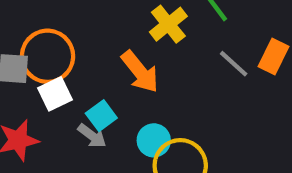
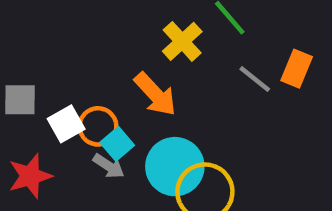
orange circle: (48, 56) -> (98, 126), moved, size x0.7
cyan circle: (154, 140) -> (175, 167), size x1.6

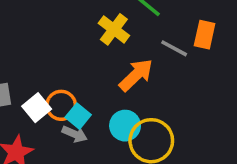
orange arrow: (155, 94) -> (136, 75), moved, turned -81
cyan circle: (175, 167) -> (125, 126), size x0.7

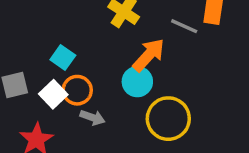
cyan square: (78, 116) -> (63, 57), moved
cyan circle: (125, 126) -> (137, 82), moved

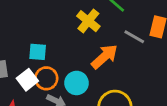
cyan square: (63, 57) -> (38, 52), turned -36
cyan circle: (137, 82) -> (76, 83), moved

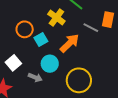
cyan square: (38, 52) -> (41, 40), moved, turned -32
orange circle: (46, 78) -> (25, 29), moved

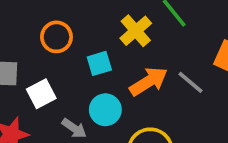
gray line: (91, 28) -> (190, 82), moved
orange circle: (25, 29) -> (56, 37), moved

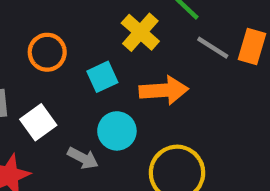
orange arrow: (149, 81) -> (164, 90), turned 36
gray line: (190, 82) -> (213, 48), moved

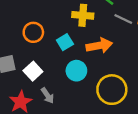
yellow cross: (140, 32) -> (83, 15), turned -30
gray arrow: (83, 158) -> (47, 95), moved, turned 35

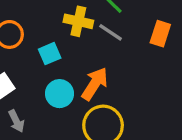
gray line: (123, 19) -> (111, 32), moved
orange arrow: (99, 46) -> (95, 84), moved, turned -55

